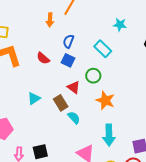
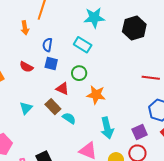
cyan star: (120, 25) -> (94, 18), size x1.5

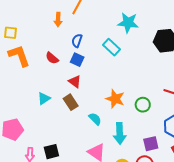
green circle: (79, 73) -> (143, 105), moved
red triangle: (62, 89) -> (75, 82), moved
cyan semicircle: (69, 118) -> (95, 119), moved

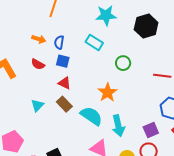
orange arrow: (58, 20) -> (39, 39), moved, turned -64
orange star: (115, 99) -> (107, 92), turned 30
green circle: (143, 105) -> (123, 63), moved
cyan semicircle: (95, 119) -> (91, 116), size x1.6

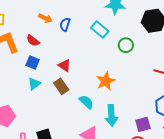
blue square: (63, 61) -> (33, 63), moved
green circle: (123, 63) -> (126, 45), moved
red semicircle: (38, 64) -> (33, 41), moved
cyan semicircle: (91, 116) -> (86, 102), size x0.7

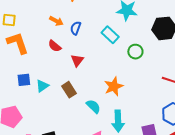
red semicircle: (33, 41) -> (55, 46), moved
blue square: (33, 63) -> (24, 80), moved, turned -32
red triangle: (64, 65) -> (77, 60), moved, turned 32

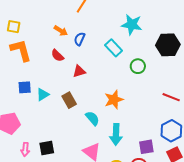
red triangle: (77, 60) -> (79, 71), turned 32

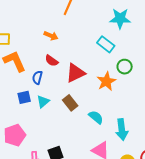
blue semicircle: (80, 39) -> (37, 78), moved
green circle: (138, 66) -> (125, 67), moved
red triangle: (79, 71) -> (75, 73), size x1.5
orange star: (114, 100) -> (106, 81), moved

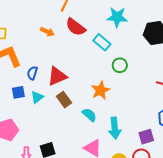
red semicircle: (52, 61) -> (76, 27), moved, size x1.5
red triangle: (75, 73) -> (57, 76), moved
orange star: (106, 81) -> (101, 90), moved

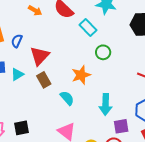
blue semicircle: (32, 73) -> (17, 41), moved
red triangle: (57, 76) -> (40, 56), turned -30
cyan arrow: (115, 128) -> (106, 104), moved

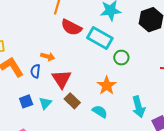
orange arrow: (35, 11) -> (48, 56), moved
cyan rectangle: (88, 27) -> (100, 38), size x1.4

